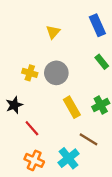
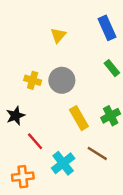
cyan cross: (69, 158) -> (63, 163), moved
orange cross: (34, 160) -> (23, 177), moved, turned -30

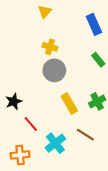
yellow triangle: (58, 35) -> (45, 12), moved
yellow cross: (33, 80) -> (50, 47), moved

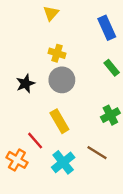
black star: (14, 101) -> (25, 84), moved
yellow rectangle: (69, 104) -> (59, 121), moved
orange cross: (20, 155) -> (17, 160), moved, turned 36

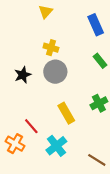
yellow rectangle: (59, 121) -> (66, 113), moved
brown line: (97, 153) -> (97, 160), moved

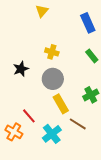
yellow cross: (51, 48) -> (52, 52), moved
gray circle: (55, 72) -> (53, 79), moved
brown line: (97, 160) -> (78, 124), moved

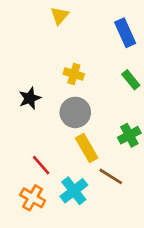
orange cross: (14, 132) -> (33, 198), moved

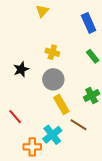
red line: (41, 165) -> (15, 117), moved
orange cross: (33, 198) -> (32, 147), moved, turned -30

